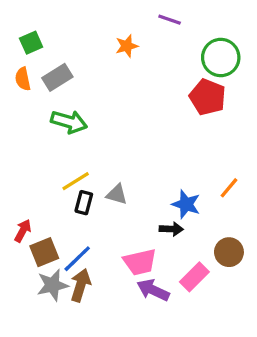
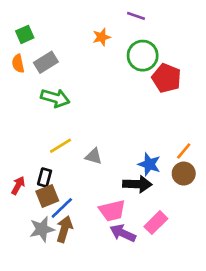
green circle: (221, 58) -> (143, 56), moved
black rectangle: (84, 203) -> (45, 178), moved
black arrow: (171, 229) -> (137, 184), size x1.5
brown square: (44, 252) -> (47, 196), moved
brown circle: (229, 252) -> (184, 174), moved

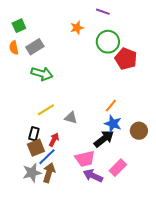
orange line: (184, 151) -> (111, 106), moved
black arrow: (137, 184) -> (104, 139), turned -40
red arrow: (18, 185) -> (54, 140), moved

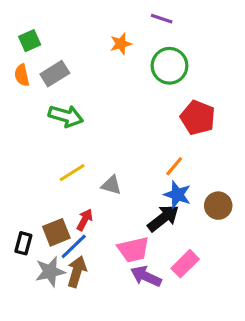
red pentagon: (126, 59) -> (198, 118), moved
black rectangle: (34, 134) -> (23, 243), moved

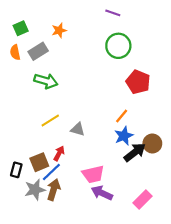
orange star: (121, 44) -> (59, 30), moved
blue star: (177, 195) -> (124, 136), turned 30
black arrow: (163, 218) -> (135, 152), moved
pink rectangle: (185, 264) -> (142, 199), moved

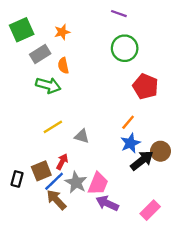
green square: (21, 28) -> (22, 30), size x1.5
orange semicircle: (15, 52) -> (63, 66), moved
pink trapezoid: (93, 174) -> (98, 184), turned -55
gray star: (35, 190) -> (76, 182), moved, turned -30
brown arrow: (54, 190) -> (56, 200), turned -60

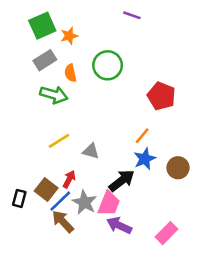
green square: (22, 30) -> (42, 26), moved
green circle: (125, 48) -> (108, 65), moved
black arrow: (142, 160) -> (122, 181), moved
brown square: (41, 171) -> (46, 190), turned -30

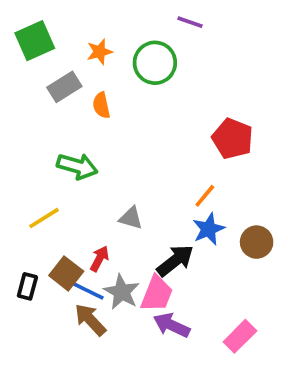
green square: (42, 26) -> (35, 41), moved
green circle: (108, 65) -> (155, 63), moved
green arrow: (54, 95) -> (77, 166), moved
yellow line: (59, 141) -> (44, 218), moved
blue line: (60, 201) -> (87, 290), turned 70

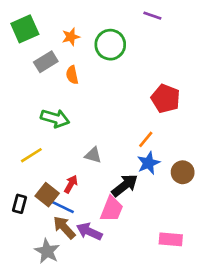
purple line: (190, 22) -> (152, 16), moved
gray star: (122, 292) -> (47, 251), moved
purple arrow: (172, 325) -> (89, 231), moved
pink rectangle: (240, 336) -> (171, 239), turned 50

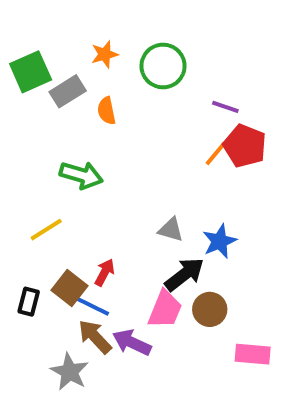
purple line: (152, 16) -> (225, 107), moved
green square: (25, 29) -> (31, 72), moved
orange line: (146, 139) -> (216, 154), moved
gray triangle: (93, 155) -> (171, 230), moved
brown circle: (183, 172) -> (210, 309), moved

